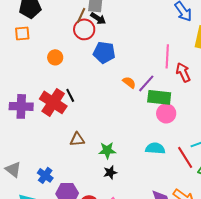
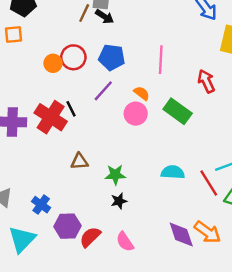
red circle: (84, 29) -> (73, 57), moved
pink line: (167, 56) -> (161, 60), moved
purple line: (146, 83) -> (103, 91), moved
green rectangle: (159, 97) -> (178, 111), turned 30
pink circle: (166, 113) -> (136, 114), moved

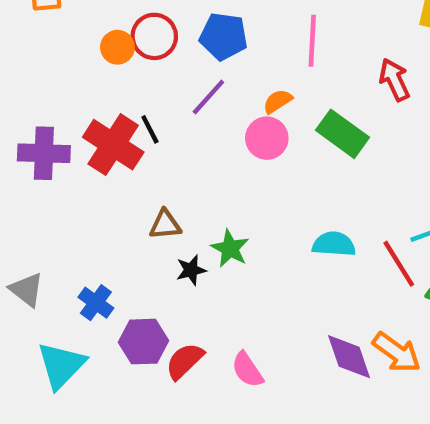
orange semicircle: (142, 93) -> (278, 101), turned -70
green star: (115, 175) -> (230, 248), turned 30
black star: (119, 201) -> (191, 270), moved

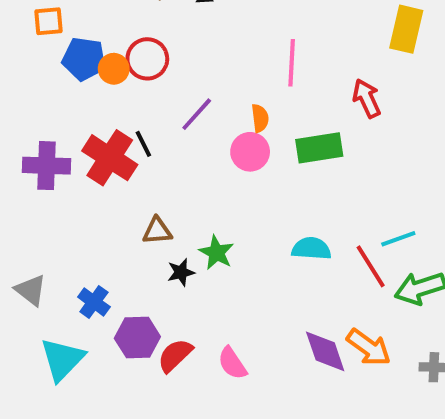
blue pentagon: (224, 36) -> (84, 59), moved
orange semicircle: (278, 101) -> (260, 118), turned 116
green rectangle: (343, 134) -> (319, 148), turned -45

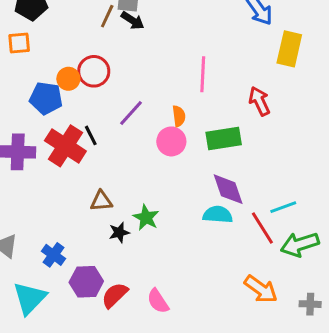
blue pentagon: (84, 59) -> (46, 98), moved
purple diamond: (325, 351) -> (228, 189), moved

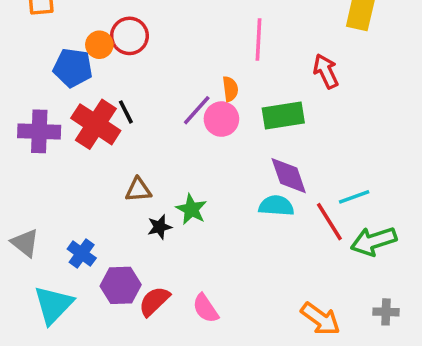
purple line: (131, 113) -> (197, 110), moved
orange arrow: (261, 289) -> (321, 319), moved

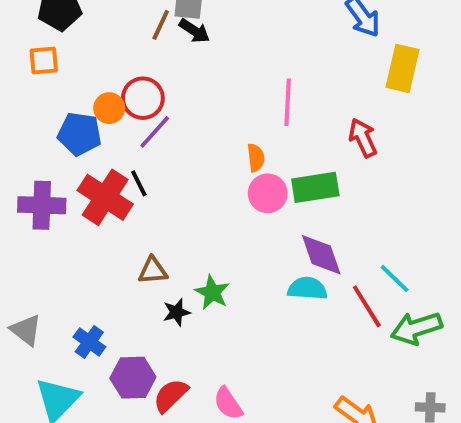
purple line: (197, 110) -> (155, 132), moved
pink circle: (221, 119) -> (268, 193), moved
cyan line: (354, 197) -> (395, 279), turned 64

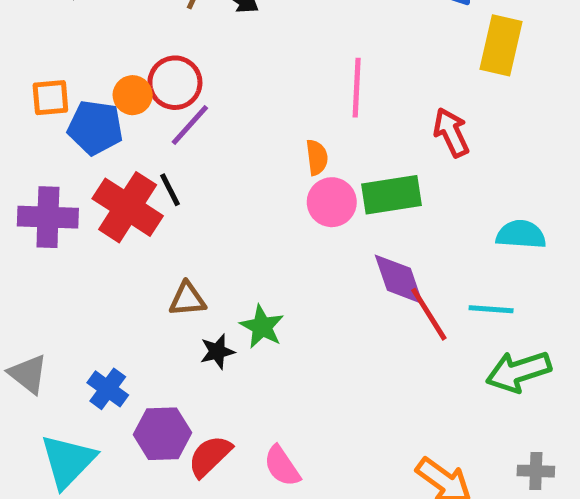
orange square: (44, 61) -> (50, 98), moved
cyan line: (395, 279) -> (491, 309), turned -40
cyan semicircle: (307, 288) -> (521, 235), moved
red line: (367, 306) -> (429, 314), moved

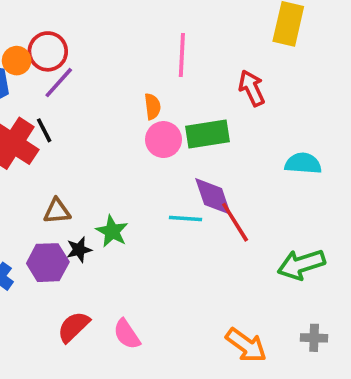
cyan line: (491, 309) -> (186, 218), moved
purple hexagon: (162, 434) -> (48, 263), moved

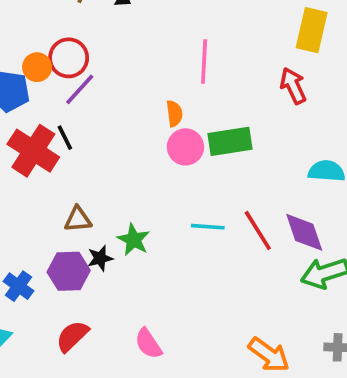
red arrow: (252, 88) -> (293, 86), moved
purple diamond: (213, 196) -> (304, 232), moved
red semicircle: (74, 327) -> (72, 336), moved

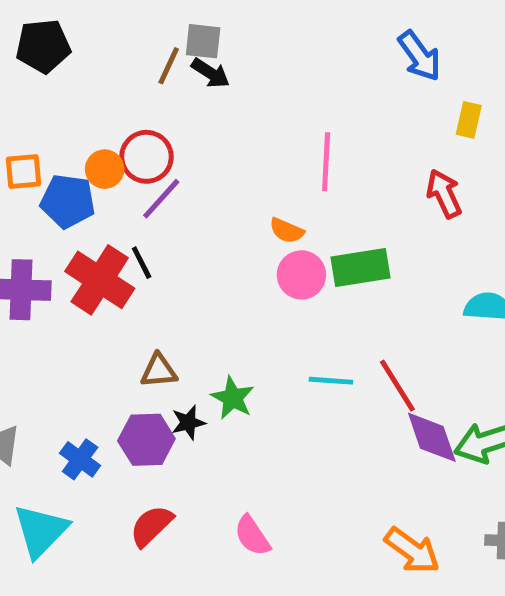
yellow rectangle: (312, 30) -> (469, 120), size x0.6
orange semicircle: (174, 114) -> (287, 231), turned 120
purple diamond: (304, 232) -> (432, 437), moved

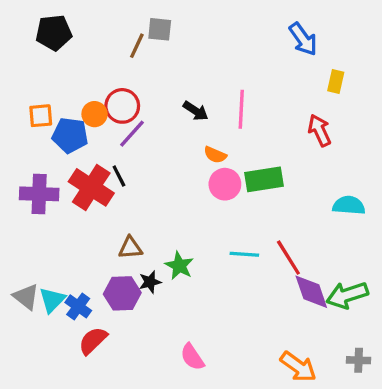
black arrow: (210, 73) -> (196, 111), moved
red semicircle: (151, 526) -> (93, 341), moved
cyan triangle: (41, 531) -> (52, 300), moved, size x0.7

